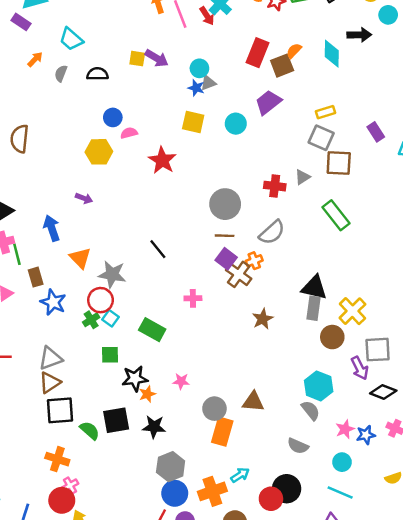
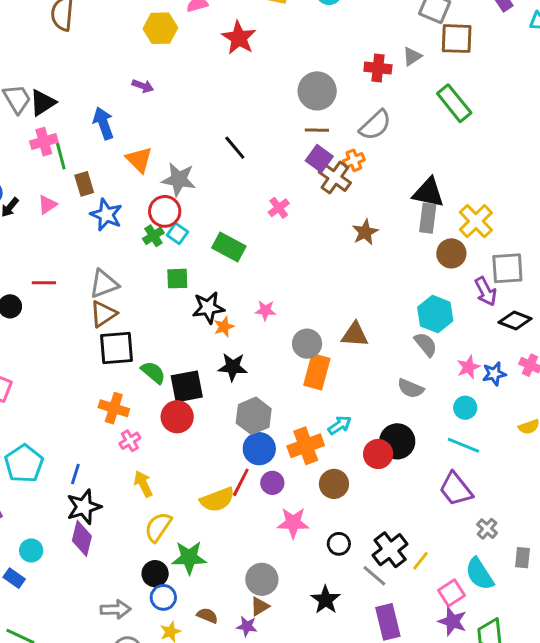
pink cross: (193, 298) -> (279, 208), turned -35
black square: (116, 420) -> (187, 386), moved
red circle: (62, 500) -> (177, 417), moved

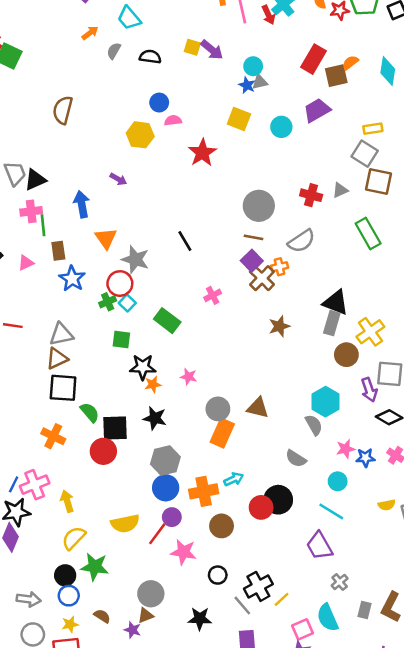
pink cross: (130, 441) -> (35, 485), moved, size x1.6
red line: (241, 482) -> (157, 534), moved
black star: (326, 600) -> (200, 619), turned 30

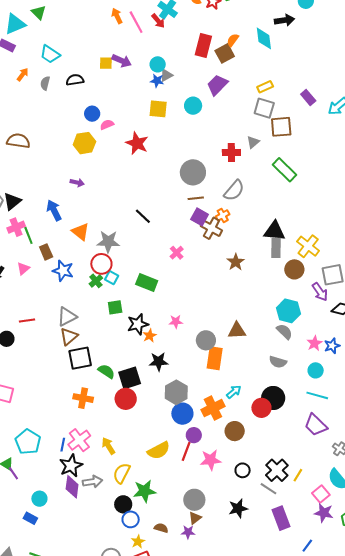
brown semicircle: (63, 110) -> (18, 141), turned 100
gray arrow: (29, 599) -> (93, 482), moved

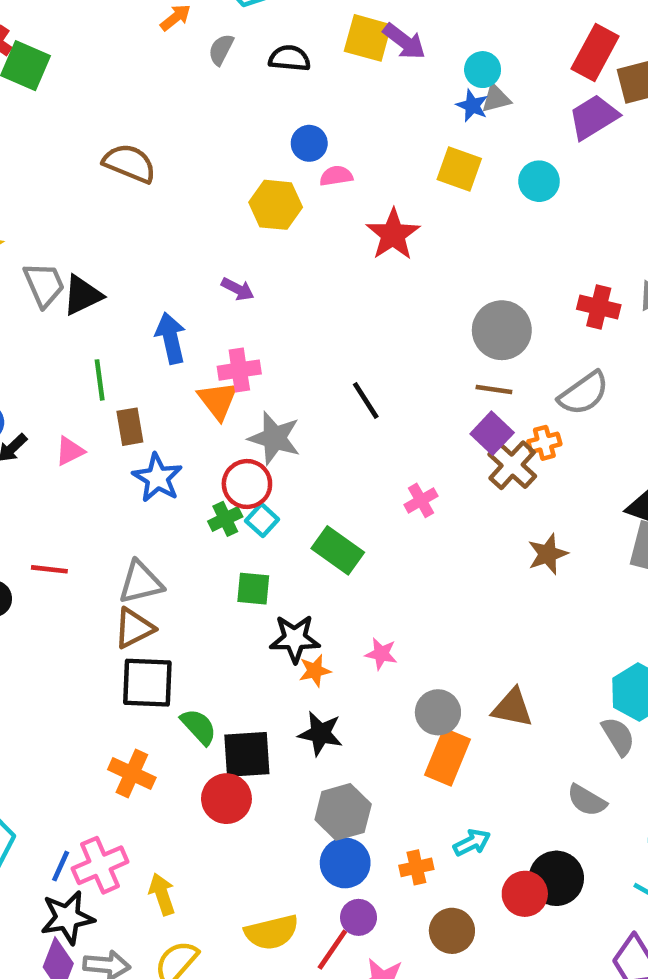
yellow square: (106, 63) -> (368, 38), size x1.5
purple trapezoid: (217, 85) -> (594, 117), moved
pink cross: (16, 227) -> (239, 370), moved
orange cross: (213, 408) -> (416, 867), size x0.6

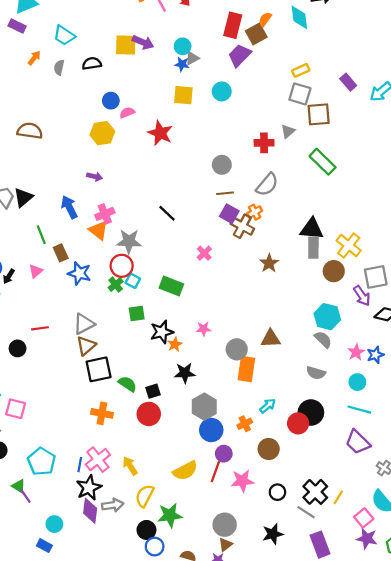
gray circle: (502, 330) -> (222, 165), size x0.7
black square: (247, 754) -> (153, 391), size x0.6

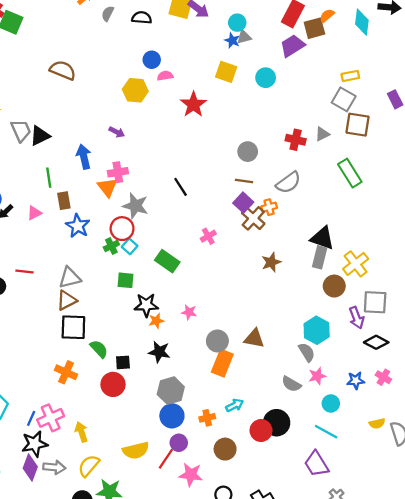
pink star: (356, 352) -> (317, 376), moved

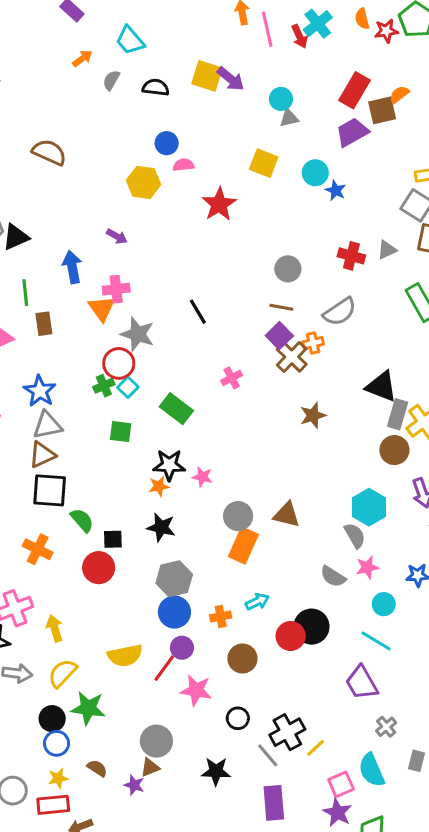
blue star: (232, 40) -> (336, 190), moved
blue star: (78, 226) -> (40, 391), moved
gray rectangle: (320, 257) -> (398, 414), moved
black star: (146, 305) -> (169, 465), moved

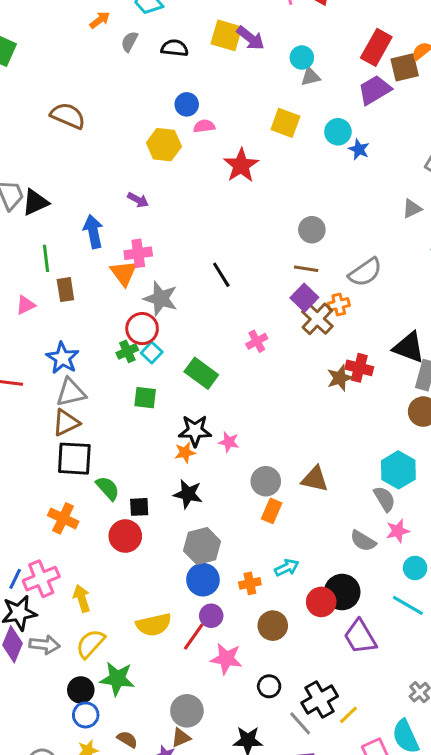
red cross: (351, 256) -> (359, 368), moved
orange rectangle: (243, 545) -> (272, 511), size x0.7
purple trapezoid: (362, 683) -> (360, 637), moved

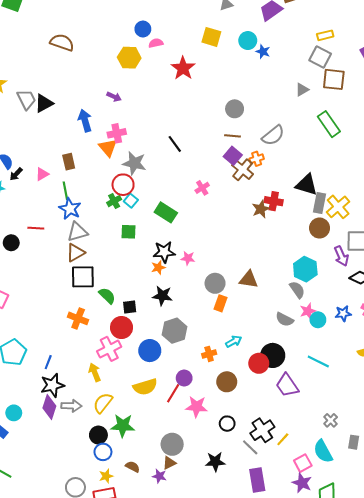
green line: (46, 258) -> (65, 191), moved
cyan circle: (415, 568) -> (318, 320), moved
pink cross: (41, 579) -> (109, 349), moved
blue circle: (203, 580) -> (150, 351), moved

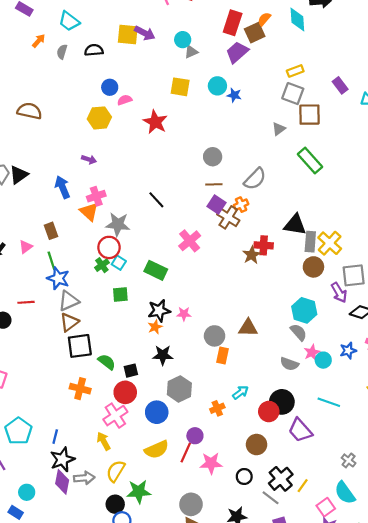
pink cross: (202, 188) -> (190, 241), size x1.5
brown circle: (227, 382) -> (257, 445), moved

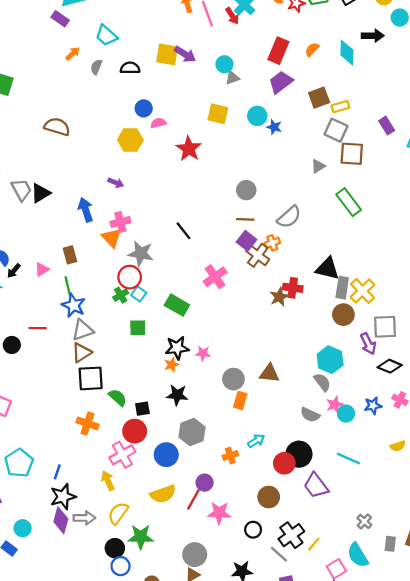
brown square: (255, 33) -> (319, 98), moved

